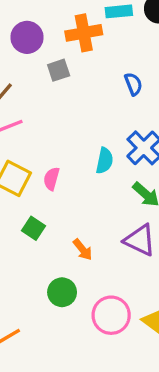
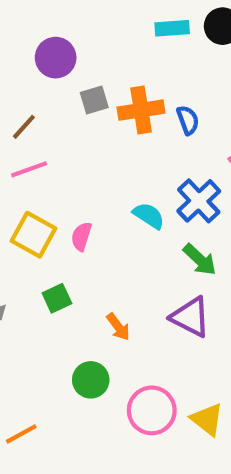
orange cross: (84, 33) -> (141, 110), moved
cyan semicircle: (104, 161) -> (149, 216), turned -70
green square: (33, 228) -> (57, 298), turned 30

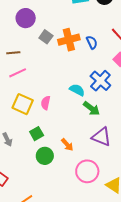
gray square: (94, 100) -> (46, 37), turned -32
brown line: (24, 127) -> (13, 53), turned 48
green arrow: (200, 260) -> (91, 108), moved
green circle: (91, 380) -> (45, 156), moved
pink circle: (152, 410) -> (87, 171), moved

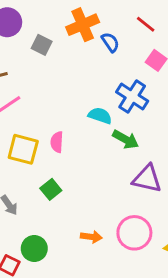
orange cross: (69, 40) -> (83, 25), moved
orange arrow: (67, 145) -> (91, 237), moved, turned -32
green circle: (45, 156) -> (34, 248), moved

